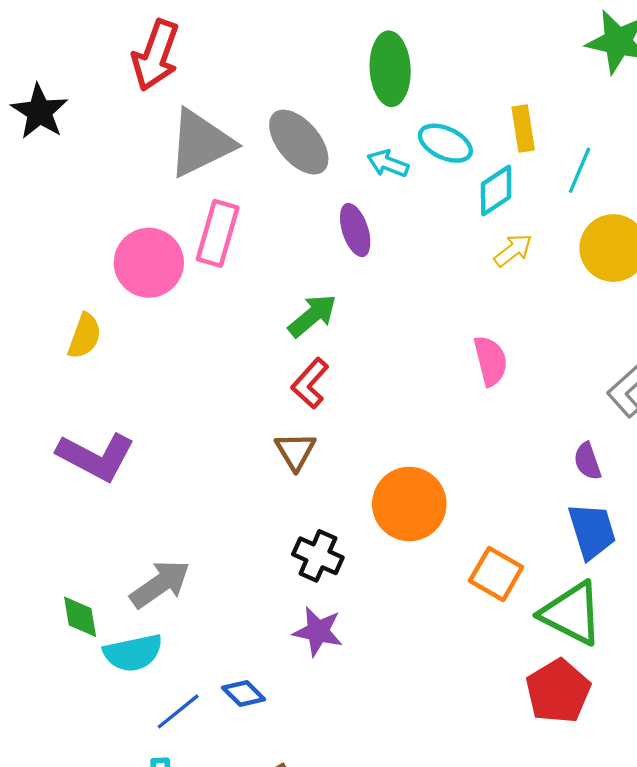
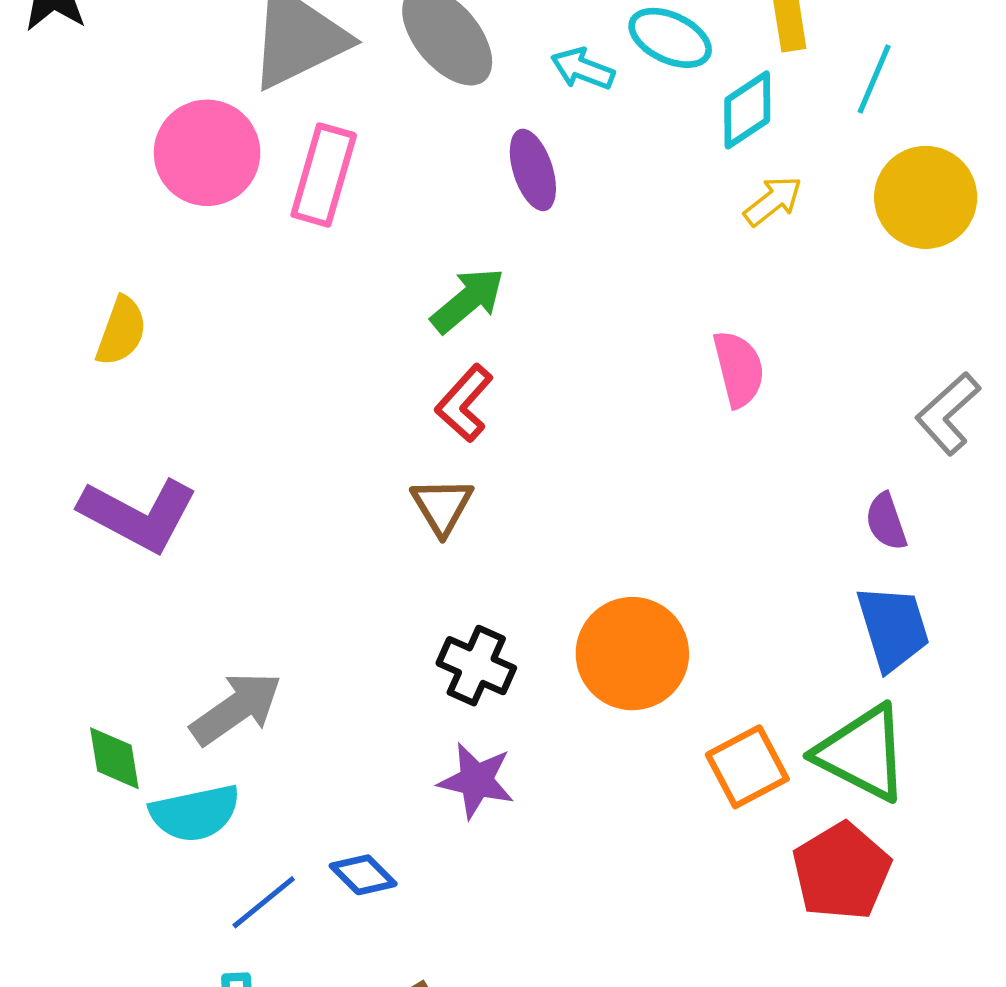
pink circle: (149, 263) -> (207, 153), moved
orange circle: (409, 504) -> (632, 654), moved
orange square: (496, 574) -> (747, 767), moved, turned 32

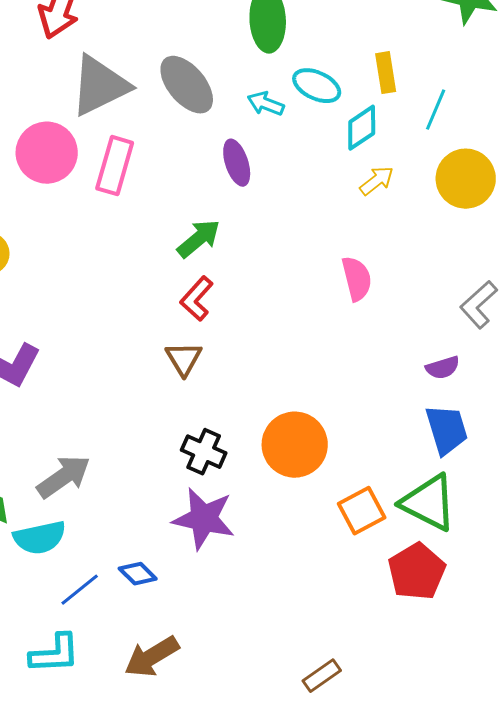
purple semicircle: (886, 522) -> (443, 368), turned -88
purple star: (476, 780) -> (204, 519), size x1.4

